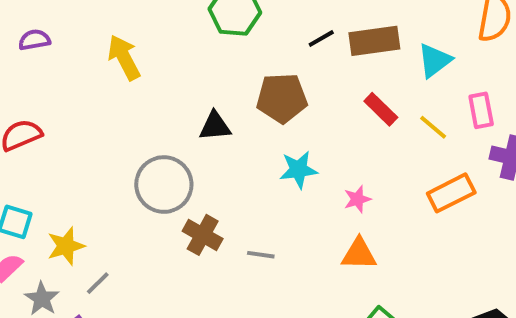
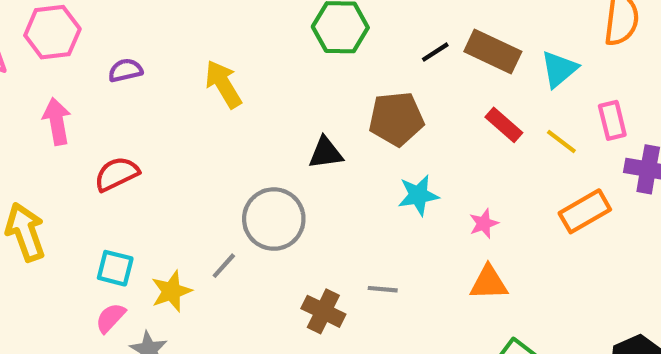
brown rectangle: (374, 41) -> (493, 51), turned 36
brown cross: (203, 235) -> (323, 311), moved
gray line: (98, 283) -> (224, 266), moved

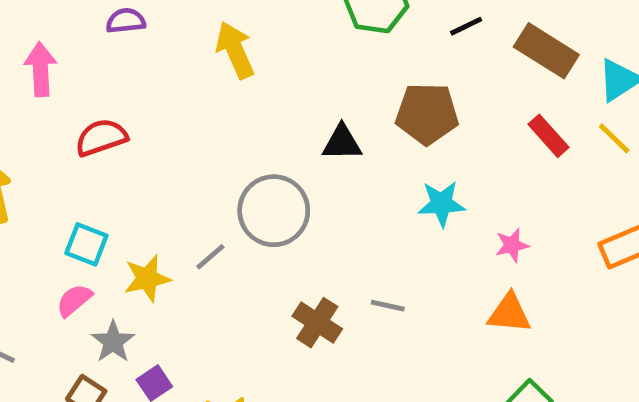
black line: (435, 52) -> (466, 26), moved
yellow line: (561, 141) -> (614, 138), moved

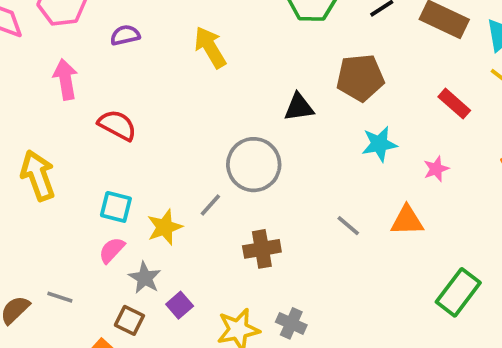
red rectangle: (549, 136) -> (454, 104), moved
red semicircle: (101, 137) -> (117, 125), turned 54
gray line: (388, 306) -> (348, 226), turned 35
orange triangle: (509, 313) -> (407, 221), moved
brown cross: (317, 323) -> (262, 249), moved, turned -36

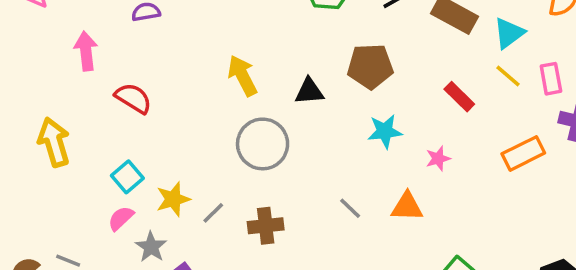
yellow arrow: (210, 47) -> (242, 76), moved
gray line: (210, 205) -> (213, 213), moved
cyan square: (116, 207) -> (127, 177), turned 32

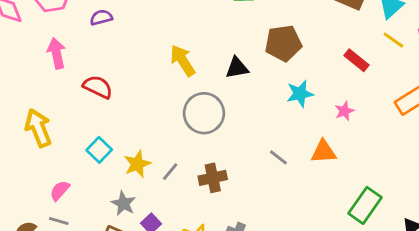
pink semicircle: (121, 218) -> (60, 191), moved

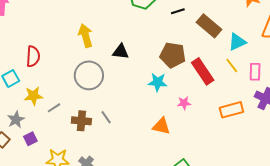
brown pentagon: (283, 43) -> (173, 55), moved
red rectangle: (356, 60) -> (203, 71), size x1.5
red semicircle: (98, 87) -> (33, 56), moved, turned 50
gray line: (278, 157) -> (106, 117), moved

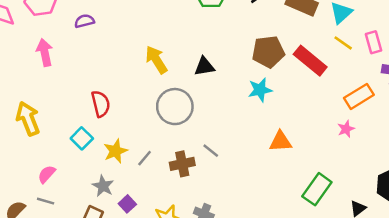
pink star: (184, 103) -> (346, 129), moved

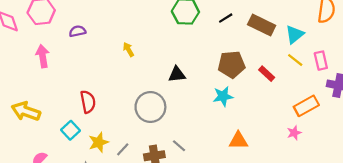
yellow arrow: (156, 60) -> (128, 49), moved, size x0.6
red rectangle: (310, 61) -> (267, 74), size x0.6
yellow arrow: (28, 119) -> (26, 111), turned -52

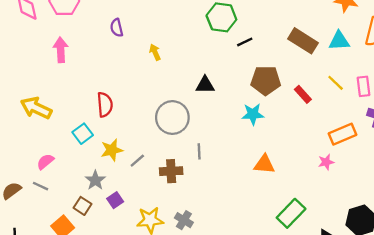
black line: (226, 18) -> (245, 42), moved
purple semicircle: (77, 31) -> (117, 28), moved, turned -98
cyan triangle: (295, 34) -> (339, 41), moved, turned 30
gray line: (179, 146) -> (199, 151), moved, turned 40

